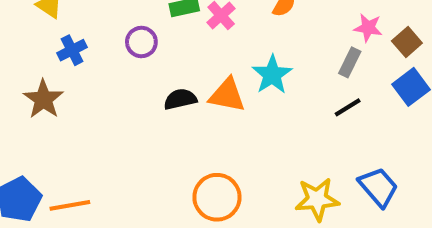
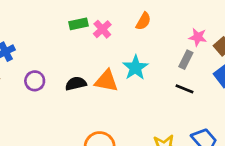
purple circle: (141, 42) -> (35, 81), moved
black line: (348, 107) -> (185, 89), turned 54

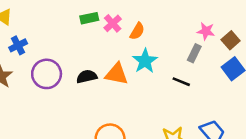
orange semicircle: (143, 21) -> (137, 31), moved
purple circle: (35, 81) -> (47, 74), size x1.5
black line: (185, 89) -> (181, 82), moved

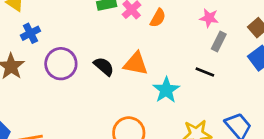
pink star: (206, 31) -> (209, 18), moved
cyan star: (145, 61) -> (166, 90), moved
black semicircle: (87, 77) -> (104, 66), turned 54

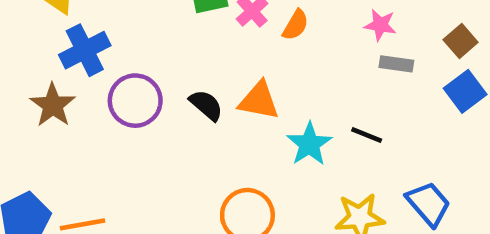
blue cross: (30, 33) -> (85, 50), size x1.5
gray rectangle: (219, 42) -> (396, 64), turned 72
black line: (205, 72) -> (367, 135), moved

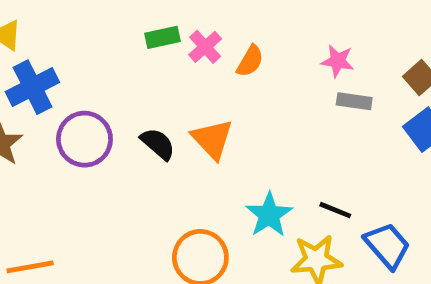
orange triangle: (259, 101) -> (212, 139), turned 36
black line: (367, 135) -> (335, 210), moved
cyan star: (309, 144) -> (269, 215), moved

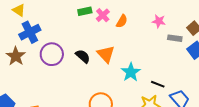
gray rectangle: (354, 101) -> (175, 38), moved
cyan star: (269, 215) -> (131, 72), moved

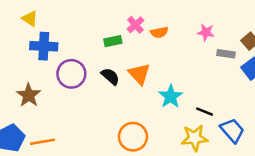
green rectangle: (85, 11) -> (113, 41), moved
orange semicircle: (122, 21) -> (159, 32), turned 48
blue cross: (30, 32) -> (44, 46), turned 30
brown star: (16, 56) -> (29, 95), moved

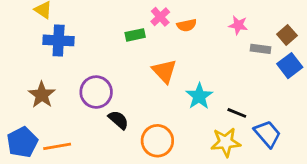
purple circle: (71, 74) -> (96, 92), moved
black semicircle: (110, 76) -> (118, 120), moved

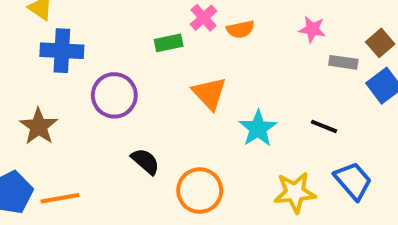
purple circle: (96, 92) -> (114, 95), moved
black line: (237, 113) -> (324, 126), moved

